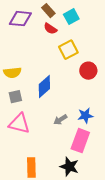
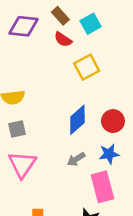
red circle: (88, 71) -> (113, 121), moved
blue diamond: (44, 87) -> (77, 120), moved
pink triangle: (19, 124) -> (22, 164), turned 50
pink rectangle: (80, 141) -> (102, 187), turned -35

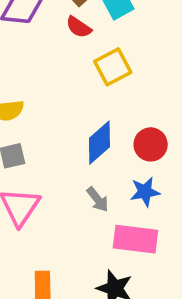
gray arrow: (76, 159) -> (98, 199), turned -96
pink rectangle: (102, 187) -> (135, 239), turned -68

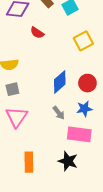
red semicircle: (79, 27) -> (37, 33), moved
yellow square: (113, 67) -> (83, 41), moved

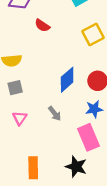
gray arrow: (59, 113) -> (55, 114), moved
pink triangle: (17, 117) -> (20, 118), size x0.6
pink rectangle: (79, 134) -> (89, 137), turned 60

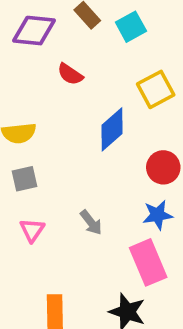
blue diamond: (67, 80) -> (112, 129), moved

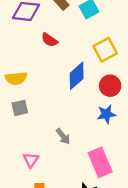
red circle: (163, 167) -> (110, 86), moved
blue star: (158, 215) -> (106, 114), moved
pink triangle: (32, 230) -> (31, 160), moved

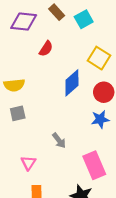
red semicircle: (49, 40) -> (46, 49), turned -91
yellow square: (105, 50) -> (99, 58), turned -30

